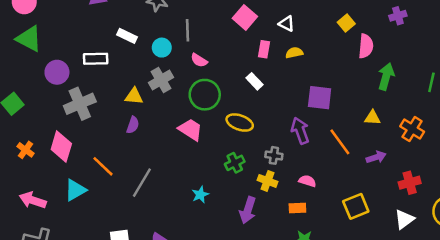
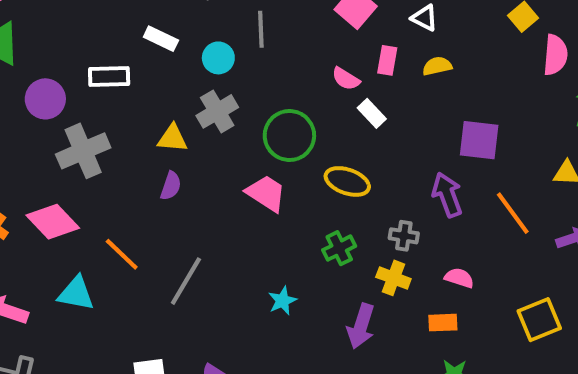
pink semicircle: (199, 60) -> (346, 79), moved
pink diamond: (61, 147) -> (53, 222), turned -60
cyan triangle: (75, 190) -> (76, 293), turned 40

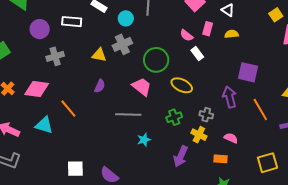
gray cross: (83, 151) -> (55, 56), size x0.7
purple semicircle: (171, 186) -> (100, 86), moved
pink diamond: (53, 222) -> (37, 89), turned -45
gray line: (186, 281) -> (128, 114), moved, turned 55

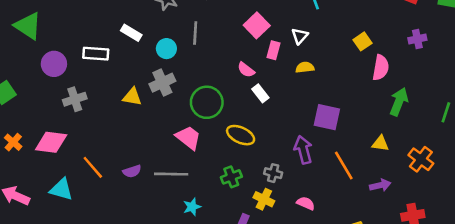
white triangle: (228, 10) -> (300, 36), turned 40
pink rectangle: (208, 29) -> (274, 50), moved
purple semicircle: (100, 86) -> (132, 171), moved, turned 48

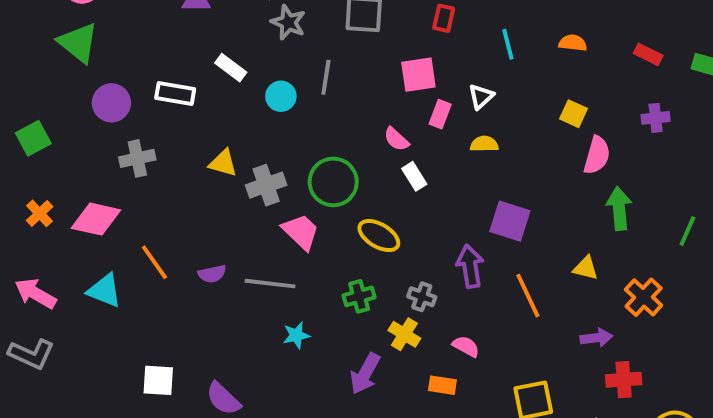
pink square: (257, 25) -> (418, 75), turned 30
yellow square: (362, 41) -> (574, 114), turned -36
gray cross: (162, 83) -> (266, 185), moved
green arrow: (399, 102) -> (619, 208), turned -32
purple arrow: (380, 185) -> (596, 338), moved

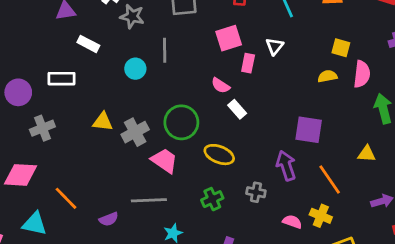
white rectangle: (231, 68) -> (88, 44), moved
yellow semicircle: (484, 144) -> (327, 76), moved
purple semicircle: (212, 274) -> (109, 219), moved
yellow cross: (404, 334) -> (321, 216), moved

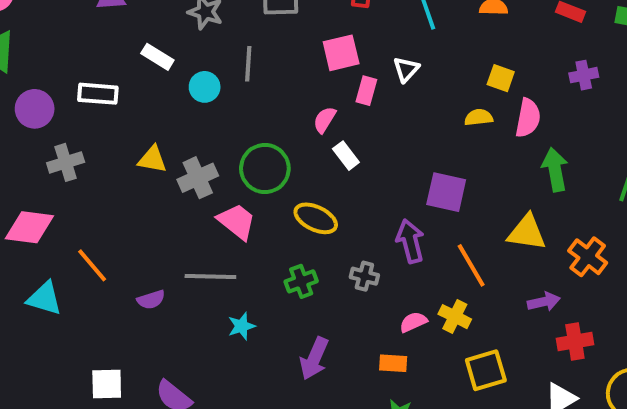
white rectangle: (88, 44) -> (157, 57), moved
pink semicircle: (220, 85) -> (325, 120), turned 84
yellow triangle: (367, 154) -> (527, 232), size x1.5
pink semicircle: (292, 222) -> (413, 322), turned -48

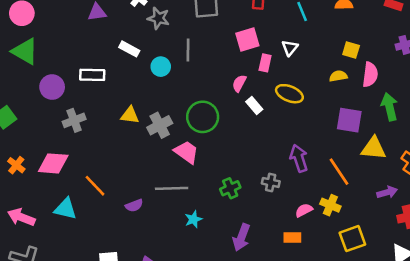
purple square: (446, 192) -> (349, 120), moved
yellow ellipse: (316, 218) -> (289, 94), moved

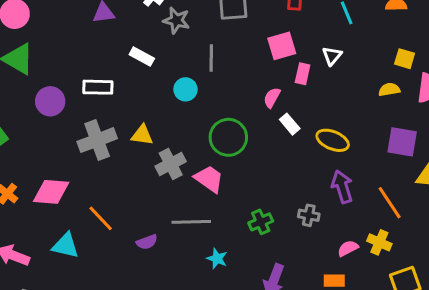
cyan circle: (161, 67) -> (185, 89), moved
yellow ellipse: (289, 94) -> (333, 140), moved
gray cross: (74, 120) -> (97, 140), moved, size x1.4
gray cross: (160, 125) -> (171, 164), moved
cyan star: (193, 219) -> (217, 259), turned -30

